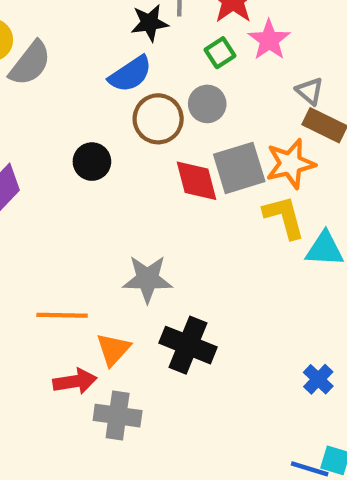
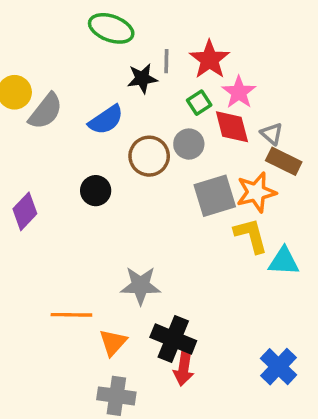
blue semicircle: (130, 74) -> (106, 120), moved
red diamond: (197, 181) -> (232, 127), moved
blue cross: (318, 379) -> (279, 367), size x1.5
red arrow: (75, 381) -> (184, 368), moved, turned 108

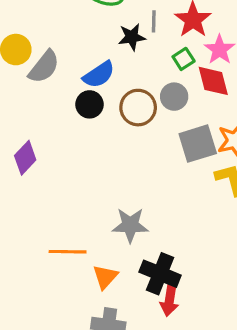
black circle: (96, 191) -> (89, 104), moved

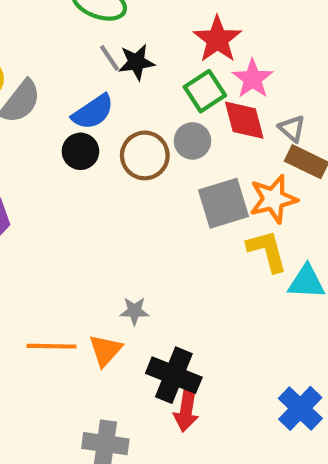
gray line: (154, 21) -> (110, 58), moved, turned -35
green square: (184, 59) -> (205, 91), size x1.4
gray star: (130, 225) -> (134, 311), size x0.6
orange triangle: (105, 277) -> (105, 350), moved

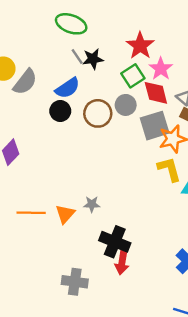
gray square: (224, 203) -> (155, 126), moved
orange line: (51, 346) -> (31, 213), moved
orange triangle: (105, 350) -> (65, 214), moved

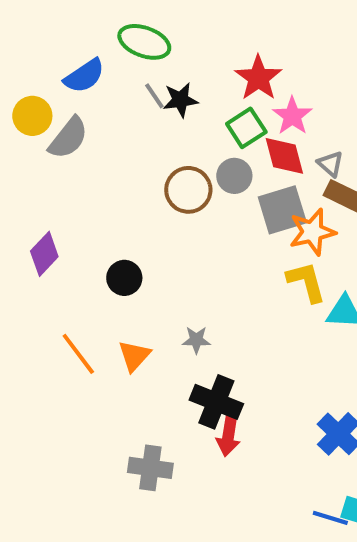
blue semicircle: (68, 88) -> (84, 76), moved
black circle: (60, 111) -> (124, 278), moved
gray star: (92, 204) -> (196, 340), moved
orange line: (31, 213) -> (78, 354), turned 52

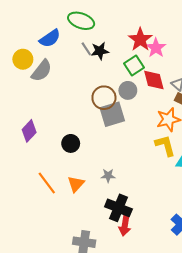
pink star: (292, 116) -> (156, 48), moved
gray square: (282, 210) -> (112, 114), moved

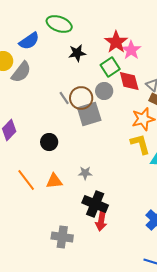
gray line: (86, 49) -> (64, 98), moved
orange triangle: (76, 184) -> (54, 181), turned 42

